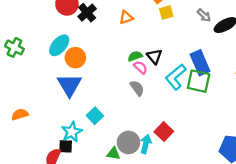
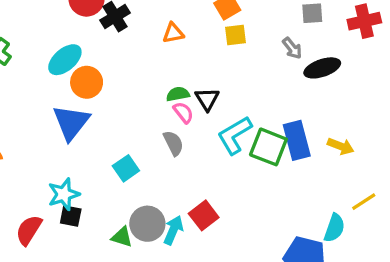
blue rectangle: (200, 63) -> (297, 140), moved
cyan square: (95, 116) -> (126, 168), moved
black square: (66, 146) -> (71, 216), moved

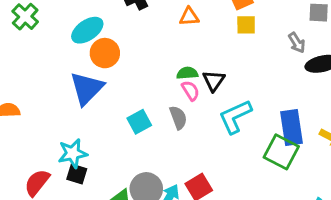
green square: (268, 147) -> (281, 152), moved
cyan square: (126, 168) -> (139, 122), moved

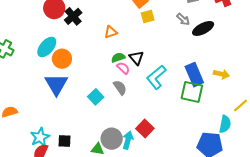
orange triangle: (189, 17) -> (111, 32), moved
cyan star: (73, 153) -> (40, 137), moved

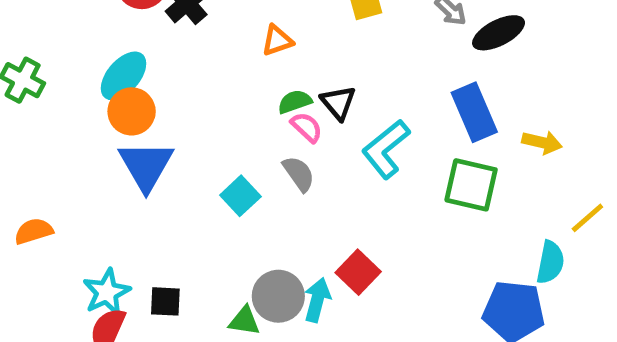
orange circle: (62, 59) -> (132, 111), moved
blue rectangle: (194, 75) -> (474, 112), moved

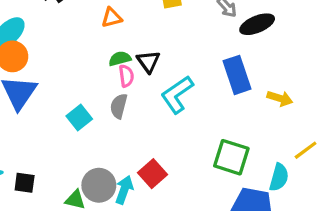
pink semicircle: (307, 127) -> (126, 76), turned 35
gray semicircle: (299, 174) -> (119, 106), turned -135
green square: (471, 185) -> (231, 157), moved

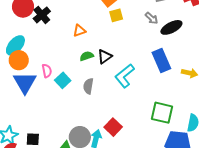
black triangle: (148, 62) -> (105, 57), turned 35
pink semicircle: (126, 76) -> (47, 71), moved
cyan square: (79, 117) -> (63, 80), moved

